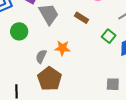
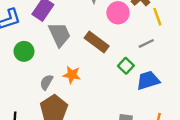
brown rectangle: (81, 18) -> (97, 42), size x1.5

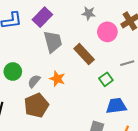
green circle: (24, 51) -> (13, 72), moved
blue trapezoid: (148, 80) -> (116, 106), moved

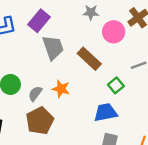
blue trapezoid: (116, 106) -> (105, 112), moved

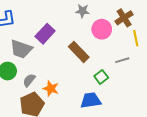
purple rectangle: (39, 21) -> (45, 34), moved
gray trapezoid: (53, 48) -> (21, 49), moved, turned 125
orange star: (61, 89) -> (51, 89), moved

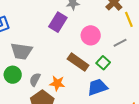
pink circle: (102, 29) -> (91, 35), moved
purple rectangle: (45, 34) -> (58, 22), moved
brown rectangle: (79, 52) -> (78, 62), moved

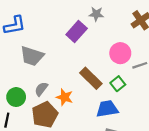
pink circle: (91, 35) -> (120, 53), moved
green circle: (13, 75) -> (16, 97), moved

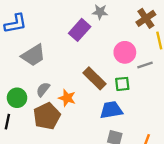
gray trapezoid: (32, 56) -> (33, 55), turned -50
green square: (118, 84) -> (122, 84), turned 32

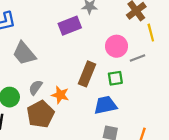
purple rectangle: (80, 30) -> (70, 26), turned 30
gray trapezoid: (33, 55) -> (24, 53), turned 85
brown rectangle: (94, 78) -> (87, 74), turned 70

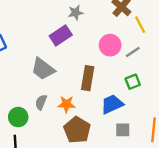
gray trapezoid: (24, 53) -> (43, 69), moved
green square: (115, 78) -> (133, 82), moved
brown pentagon: (40, 114) -> (77, 130), moved

